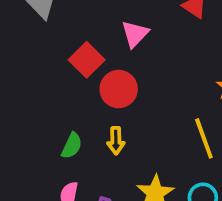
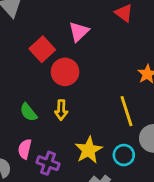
green semicircle: (72, 146) -> (28, 112), turned 114

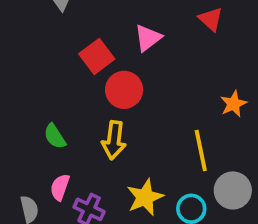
yellow arrow: (61, 110) -> (114, 140), size x1.4
green semicircle: (28, 112) -> (55, 136), moved

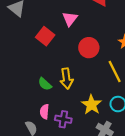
red circle: (124, 90) -> (89, 48), moved
green semicircle: (55, 136) -> (45, 84), moved

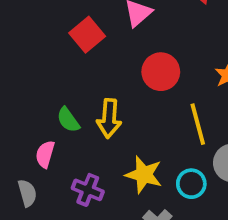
yellow star: (92, 105) -> (144, 175), turned -30
pink semicircle: (44, 112) -> (45, 154), moved

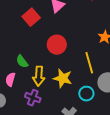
red circle: (161, 72) -> (57, 45), moved
yellow arrow: (109, 118) -> (39, 76), moved
yellow star: (144, 175) -> (63, 78), moved

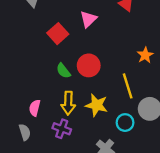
green semicircle: (22, 61) -> (63, 71), moved

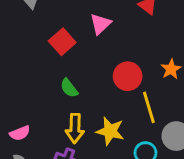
red circle: (89, 65) -> (128, 76), moved
pink semicircle: (35, 108) -> (20, 133), moved, turned -126

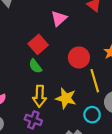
red square: (62, 42) -> (38, 44), moved

